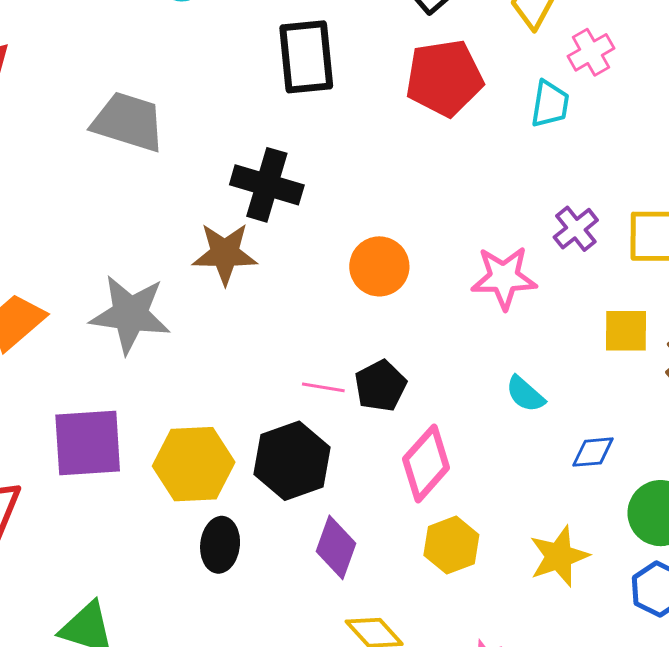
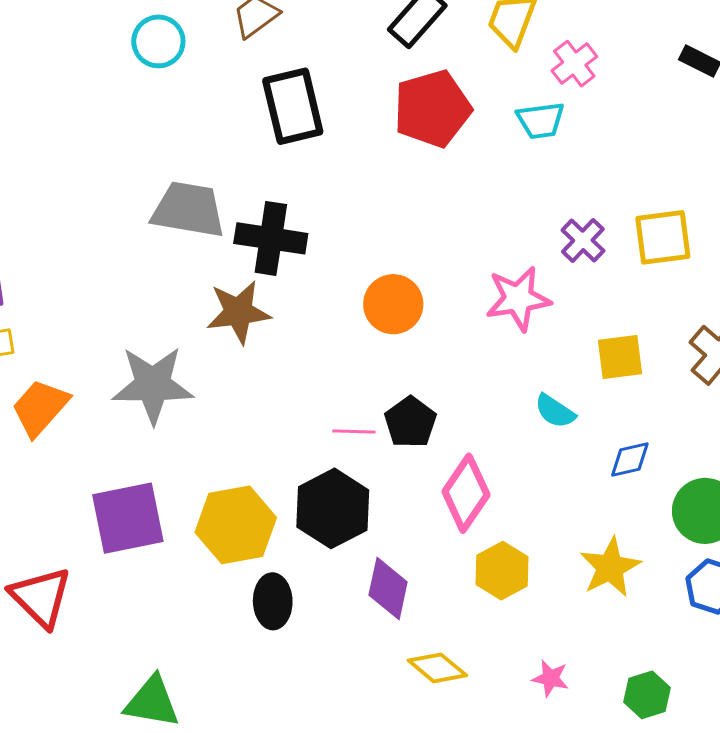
cyan trapezoid: (550, 104) -> (541, 120), turned 81
gray trapezoid: (128, 122) -> (188, 210), moved
yellow square: (626, 331) -> (620, 357), moved

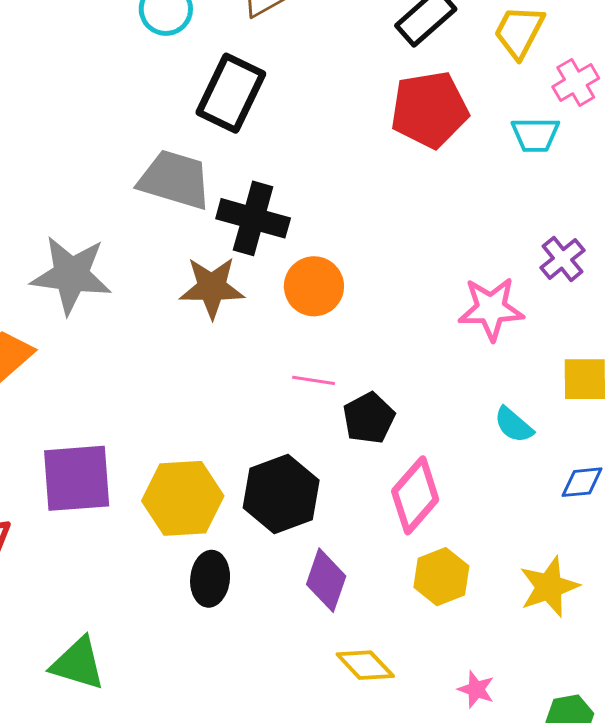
black rectangle: (293, 106) -> (231, 93), moved, turned 32
orange circle: (393, 304) -> (314, 286), moved
gray star: (153, 385) -> (71, 275), moved
pink line: (354, 432) -> (314, 380), moved

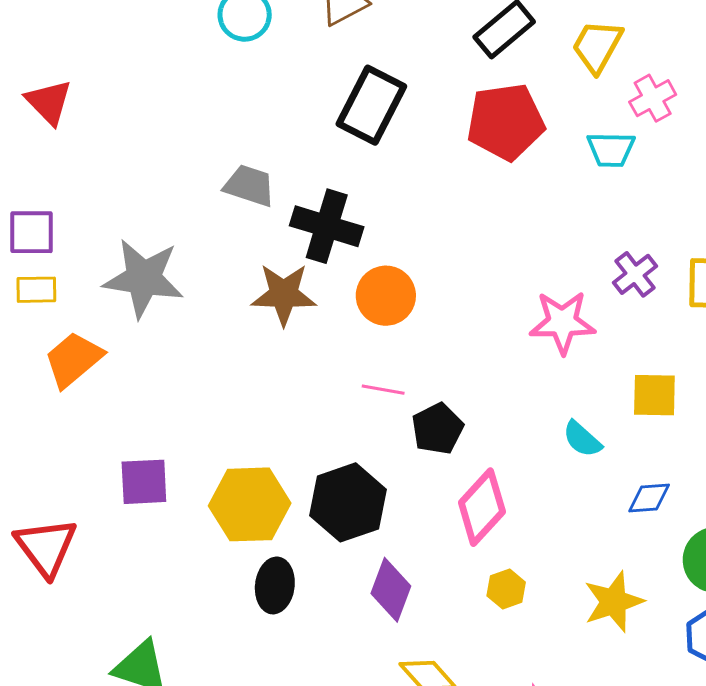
black rectangle: (231, 93) -> (371, 105), moved
gray trapezoid: (175, 180) -> (249, 186), size x0.7
purple square: (77, 478) -> (144, 482), size x0.7
yellow hexagon: (441, 577) -> (506, 589), size x0.7

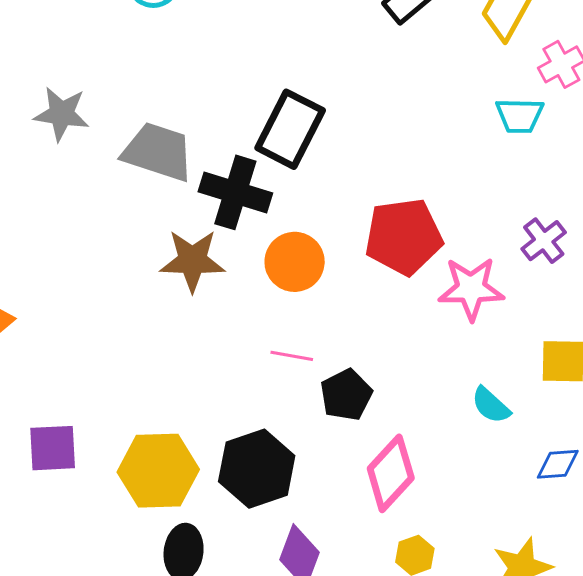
black rectangle: (371, 105) -> (290, 129), moved
red pentagon: (506, 122) -> (404, 237), moved
gray trapezoid: (249, 186) -> (158, 152), size x1.4
gray star: (143, 278) -> (62, 114), moved, size x0.7

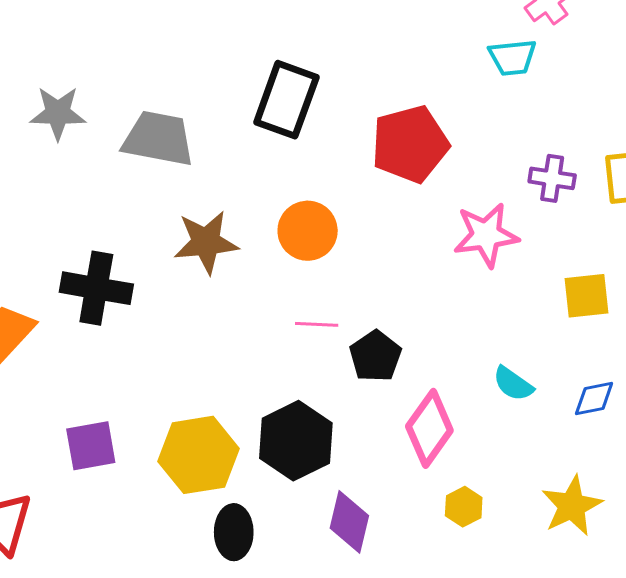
black cross: (235, 192) -> (96, 288), moved
red pentagon: (404, 237) -> (410, 144), moved
purple cross: (544, 241) -> (552, 178), turned -36
cyan semicircle: (491, 405) -> (513, 384), moved

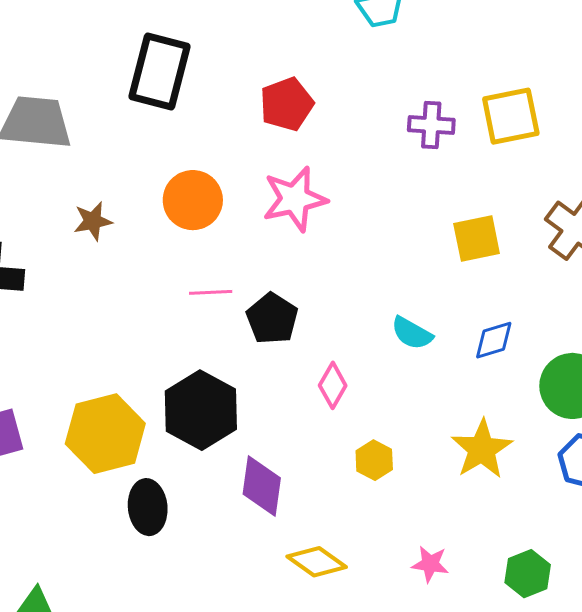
red pentagon: (410, 144) -> (287, 104), size x0.7
pink star: (486, 235) -> (295, 199), moved
brown star: (206, 242) -> (93, 221), size x0.6
pink diamond: (429, 428) -> (333, 385), size x0.6

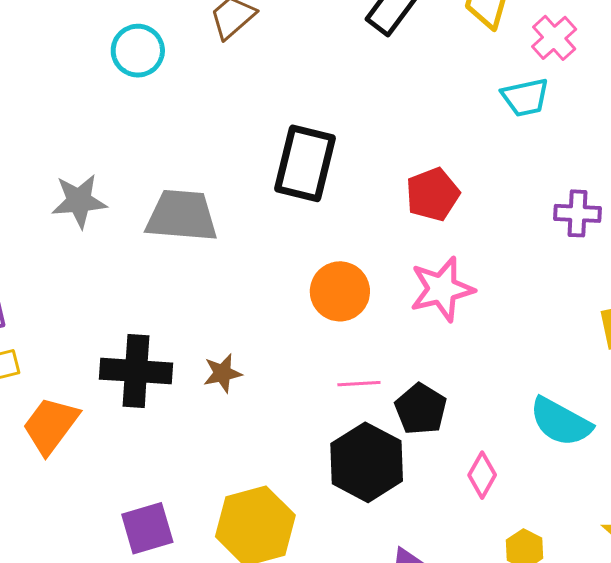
brown star: (93, 221) -> (222, 373), moved
cyan semicircle: (412, 333) -> (561, 422), size x1.5
black hexagon: (201, 410) -> (367, 462), moved

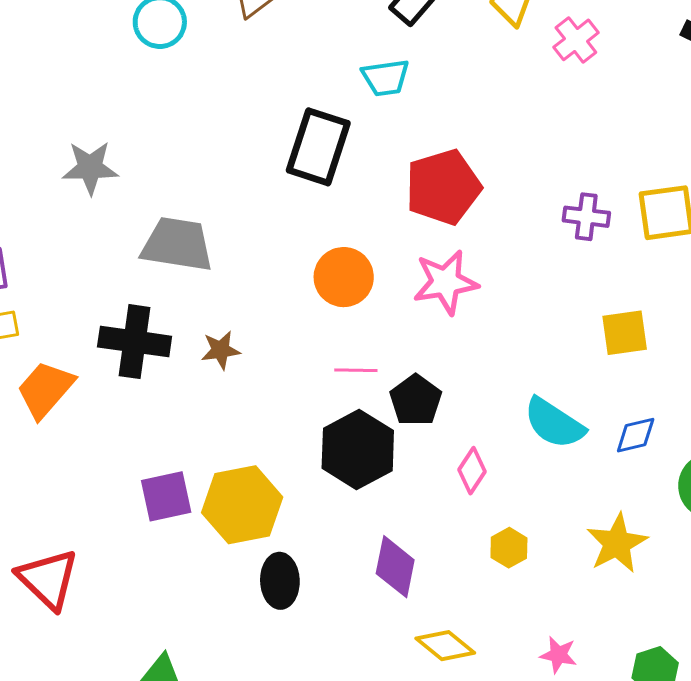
cyan trapezoid: (525, 97) -> (385, 78), moved
red pentagon: (433, 194) -> (443, 187), size x1.4
gray trapezoid: (182, 216) -> (177, 244), moved
purple square: (147, 528) -> (166, 496), moved

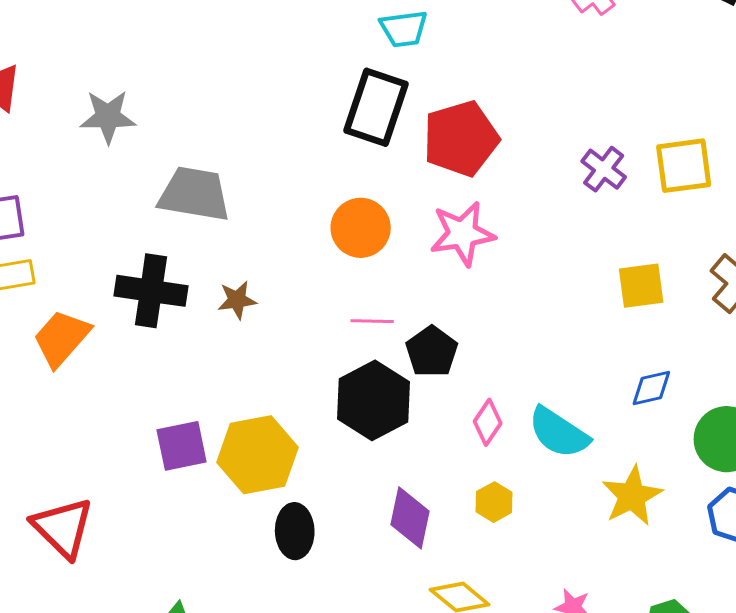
black rectangle: (318, 147) -> (376, 107), moved
purple cross: (586, 217) -> (604, 169), turned 30
cyan semicircle: (554, 423) -> (559, 433), moved
yellow hexagon: (509, 548) -> (494, 502), moved

